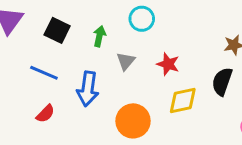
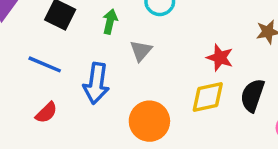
red star: (168, 64) -> (220, 58), moved
black semicircle: (222, 82) -> (252, 95), moved

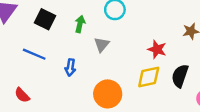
blue arrow: (96, 83) -> (70, 67), size x0.6
red semicircle: (46, 113) -> (22, 95), moved, turned 91

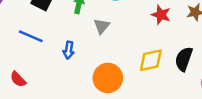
red star: (157, 49) -> (161, 15), moved

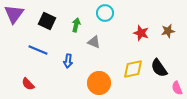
gray triangle: (102, 26) -> (94, 42), turned -48
black semicircle: (184, 59) -> (159, 68), turned -54

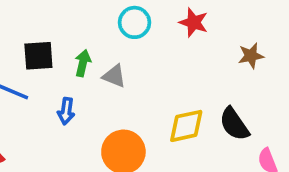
black square: (47, 21) -> (38, 56), moved, turned -30
green arrow: (76, 25) -> (83, 63), moved
red star: (141, 33) -> (194, 22), moved

